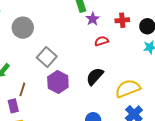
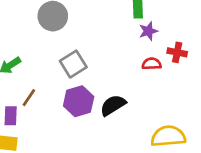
red cross: (122, 20) -> (177, 52), moved
black semicircle: (95, 76) -> (113, 105), moved

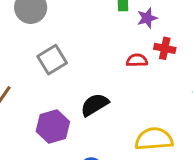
purple star: (148, 31) -> (147, 18), moved
purple hexagon: (79, 101) -> (53, 126), moved

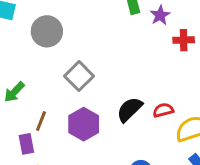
red semicircle: (137, 60) -> (163, 110), moved
purple hexagon: (53, 126) -> (84, 124), moved

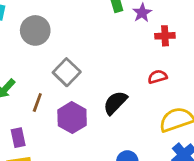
red semicircle: (163, 110) -> (157, 77), moved
brown line: (41, 121) -> (37, 103), moved

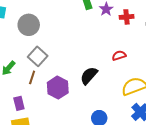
red cross: (165, 36) -> (127, 17), moved
gray square: (67, 72) -> (38, 56), moved

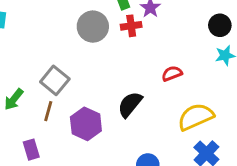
red cross: (127, 17) -> (131, 26), moved
gray circle: (29, 25) -> (93, 27), moved

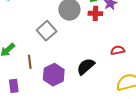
gray square: (55, 80) -> (47, 31), moved
brown line: (48, 111) -> (30, 62), turned -32

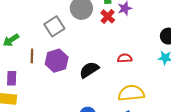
red cross: (95, 13) -> (108, 16), turned 32
purple hexagon: (54, 75) -> (57, 61), moved

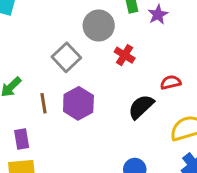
red cross: (108, 16) -> (125, 55), moved
black semicircle: (89, 70) -> (141, 107), moved

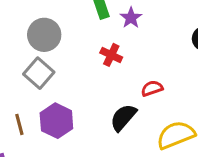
gray circle: (99, 26) -> (44, 35), moved
red cross: (125, 55) -> (111, 55), moved

